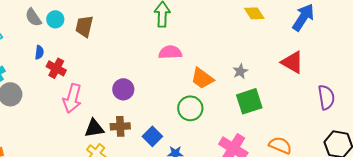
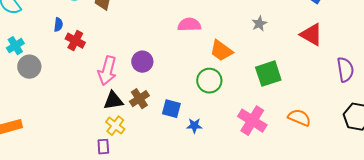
gray star: (240, 71) -> (259, 24), moved
pink arrow: (72, 98) -> (107, 71), moved
brown cross: (120, 126) -> (139, 99), turned -30
blue square: (152, 136) -> (171, 109), turned -30

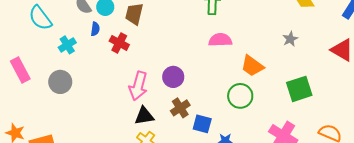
blue semicircle: (58, 25) -> (95, 29), moved
red cross: (75, 41) -> (119, 43), moved
cyan cross: (15, 46) -> (67, 45), moved
brown cross: (139, 99) -> (180, 108), moved

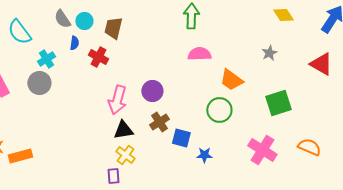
gray circle: (60, 82) -> (39, 83), moved

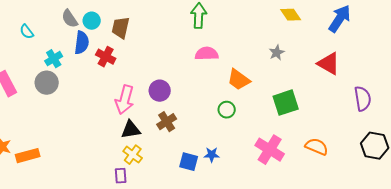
cyan semicircle: (19, 32) -> (27, 32), size x0.6
blue semicircle: (74, 43) -> (82, 43), size x1.6
green circle: (219, 110) -> (227, 110), size x0.7
blue square: (181, 138) -> (189, 162), moved

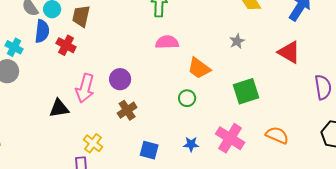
cyan cross: (54, 59) -> (14, 47), turned -30
black triangle: (131, 130) -> (59, 108), moved
blue star: (212, 155) -> (191, 144), moved

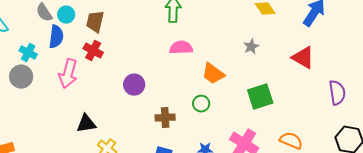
red cross: (66, 45) -> (93, 51), moved
pink arrow: (85, 88) -> (68, 74), moved
black triangle: (59, 108) -> (86, 124), moved
brown cross: (127, 110) -> (165, 118), moved, turned 30

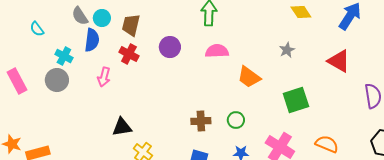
pink arrow: (68, 74) -> (104, 77), size x0.7
purple circle: (134, 85) -> (170, 47), moved
green circle: (201, 104) -> (236, 120), moved

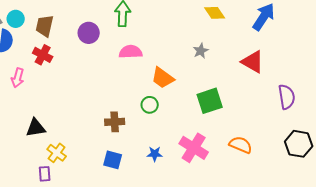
purple circle: (170, 47) -> (89, 33), moved
green circle: (236, 120) -> (150, 105), moved

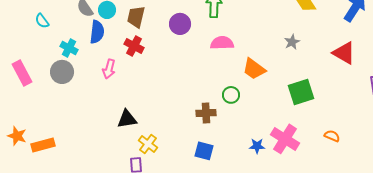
green circle: (150, 105) -> (231, 95), moved
orange semicircle: (241, 145) -> (332, 136), size x0.7
blue star: (155, 154) -> (257, 146), moved

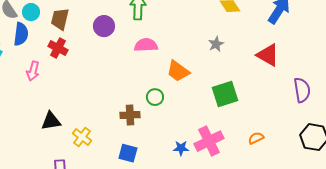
orange semicircle: (332, 136) -> (256, 138), turned -49
pink cross: (285, 139) -> (209, 141), turned 32
yellow cross: (148, 144) -> (82, 137), moved

